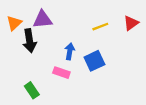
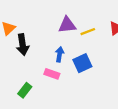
purple triangle: (42, 19) -> (67, 25), moved
green rectangle: (32, 90) -> (25, 90), turned 72

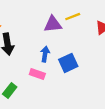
yellow line: (88, 32) -> (73, 17), moved

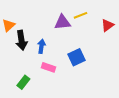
blue arrow: (45, 54) -> (41, 46), moved

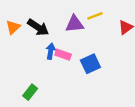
black arrow: (21, 40) -> (38, 27), moved, turned -48
pink rectangle: (48, 67) -> (63, 55), moved

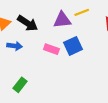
blue arrow: (51, 51) -> (15, 46), moved, turned 88
blue square: (90, 64) -> (73, 46), moved

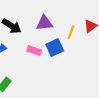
yellow line: (82, 12) -> (71, 32), moved, turned -48

